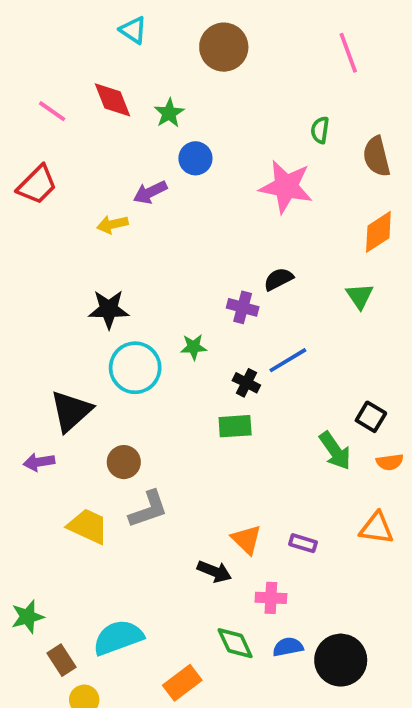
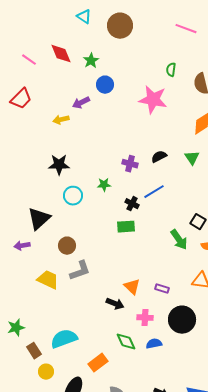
cyan triangle: (133, 30) -> (84, 17), moved
pink line: (348, 53) -> (186, 29), turned -50
black semicircle: (278, 279) -> (159, 157), moved
cyan circle: (135, 368) -> (73, 196), size x0.7
black circle: (341, 660) -> (182, 320), moved

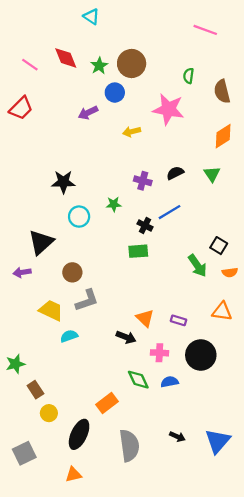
brown circle: (120, 26) -> (132, 63), moved
yellow arrow: (61, 120) -> (132, 132), moved
cyan semicircle: (64, 339) -> (69, 336), moved, size x0.6

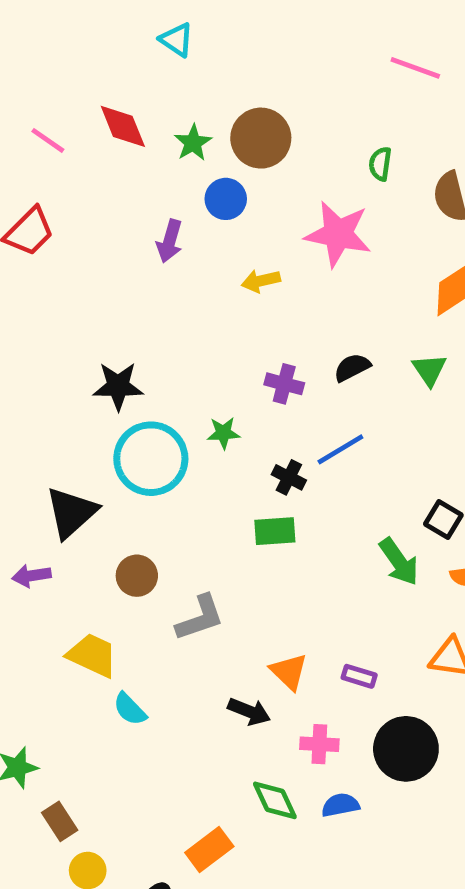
purple arrow: (88, 113) -> (170, 241), turned -48
cyan circle: (79, 217) -> (151, 459), size x1.6
gray L-shape: (87, 300) -> (200, 618), moved
cyan semicircle: (69, 336) -> (130, 709), turned -114

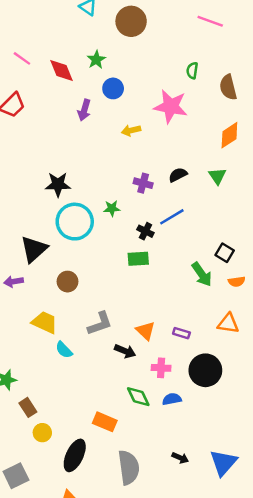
red diamond: (123, 126) -> (62, 70), moved
brown circle: (261, 138) -> (131, 21), moved
gray L-shape: (200, 618) -> (100, 324), moved
orange rectangle: (209, 849) -> (105, 422), turned 60

